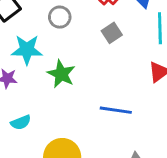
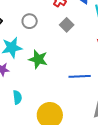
cyan semicircle: (21, 122) -> (17, 97), turned -64

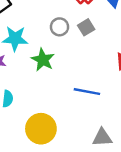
gray circle: (30, 21) -> (59, 27), moved

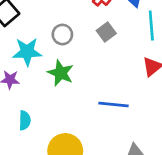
gray circle: (59, 27) -> (62, 34), moved

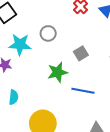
gray square: (106, 32) -> (81, 53), moved
green star: (61, 73) -> (58, 72), moved, turned 30

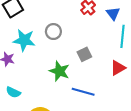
green star: (58, 72) -> (59, 71), turned 30
cyan semicircle: (14, 97) -> (13, 92), turned 104

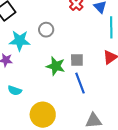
gray square: (84, 54) -> (77, 60), moved, turned 32
blue line: (83, 92) -> (80, 83), turned 60

